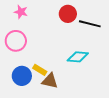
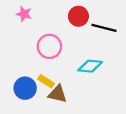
pink circle: (16, 41) -> (49, 46), moved

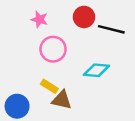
pink star: (24, 14) -> (39, 19), moved
blue circle: (25, 88) -> (17, 106), moved

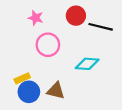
yellow rectangle: (49, 86) -> (22, 78), moved, turned -56
blue circle: (17, 106) -> (29, 92), moved

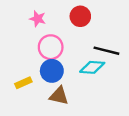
black line: (101, 27) -> (106, 51), moved
blue circle: (29, 92) -> (52, 71), moved

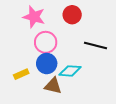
pink star: (38, 19) -> (34, 17), size x1.5
cyan diamond: (92, 67) -> (70, 71), moved

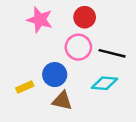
pink circle: (46, 42) -> (78, 47), moved
cyan diamond: (70, 71) -> (105, 83), moved

